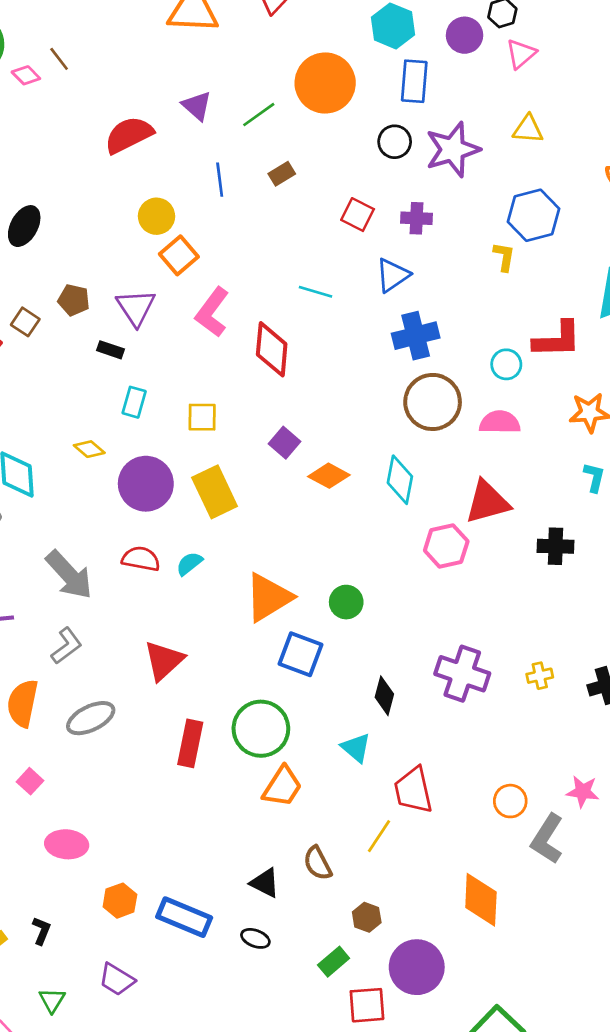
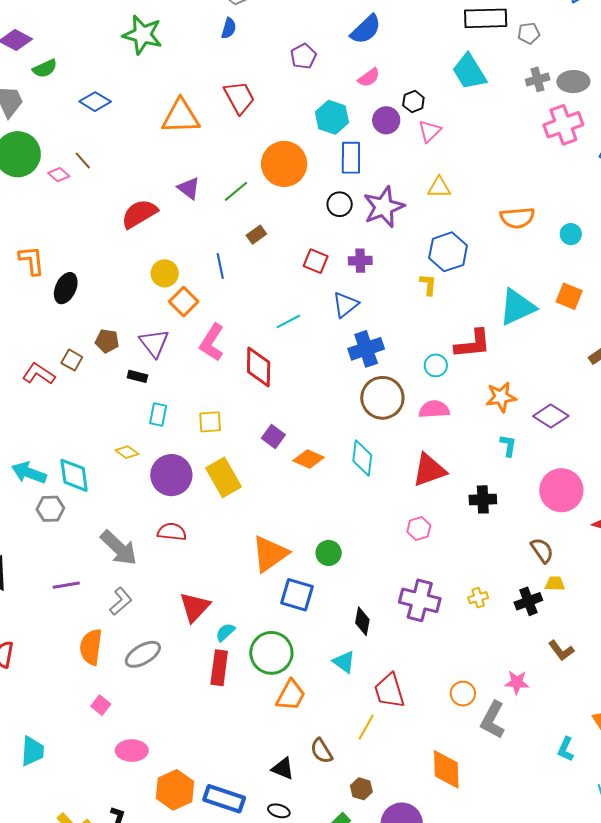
blue line: (220, 180) -> (220, 266), moved
cyan line: (316, 292) -> (288, 321), turned -40
pink hexagon: (446, 546) -> (419, 529), moved, size x0.7
cyan semicircle: (189, 564) -> (225, 632), moved
orange hexagon: (120, 901) -> (175, 790), size x1.5

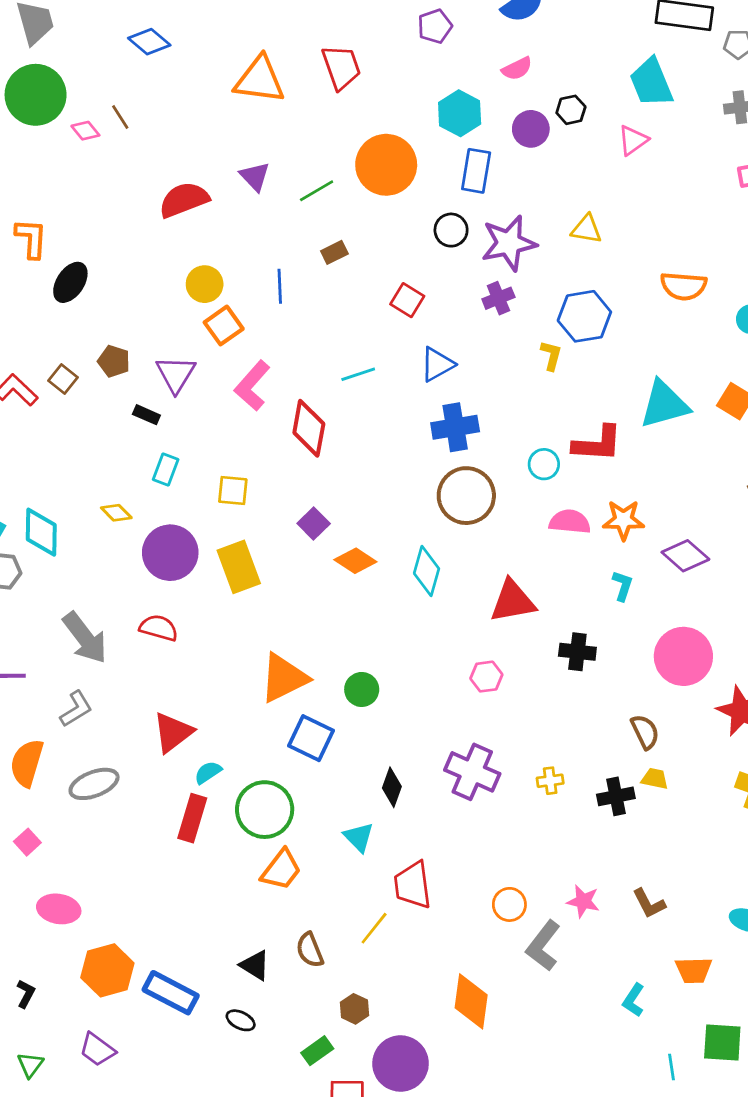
pink triangle: (430, 131) -> (633, 140), moved
purple cross: (360, 261) -> (498, 298), moved, turned -30
pink semicircle: (434, 409) -> (570, 522), moved
brown L-shape: (561, 651) -> (649, 903), moved

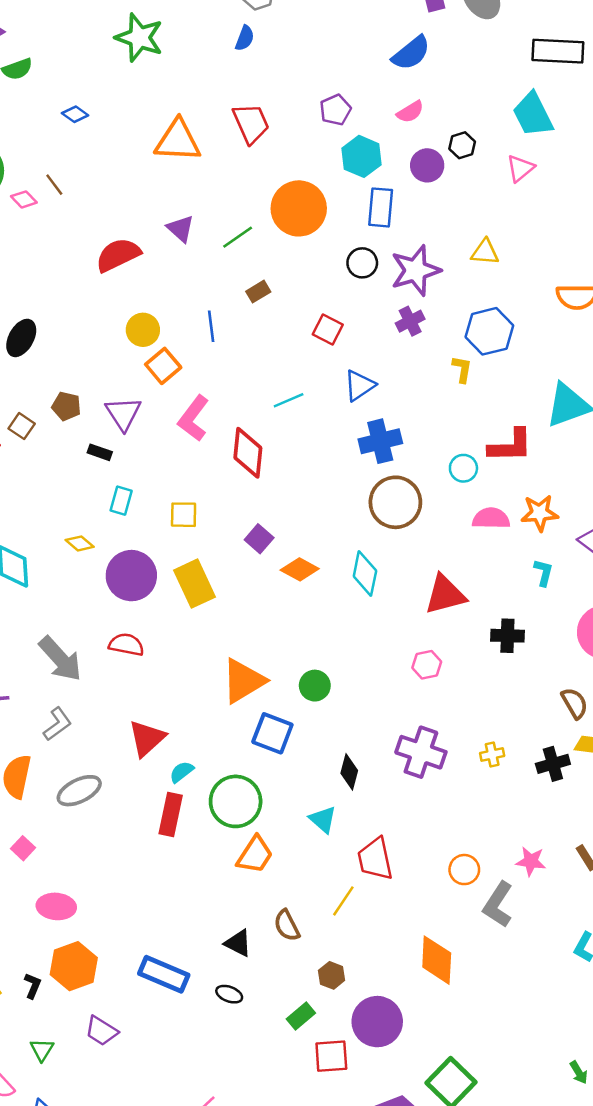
purple pentagon: (435, 26) -> (335, 110), moved
blue diamond: (149, 42) -> (75, 114), size x0.7
orange hexagon: (107, 970) -> (74, 966), moved

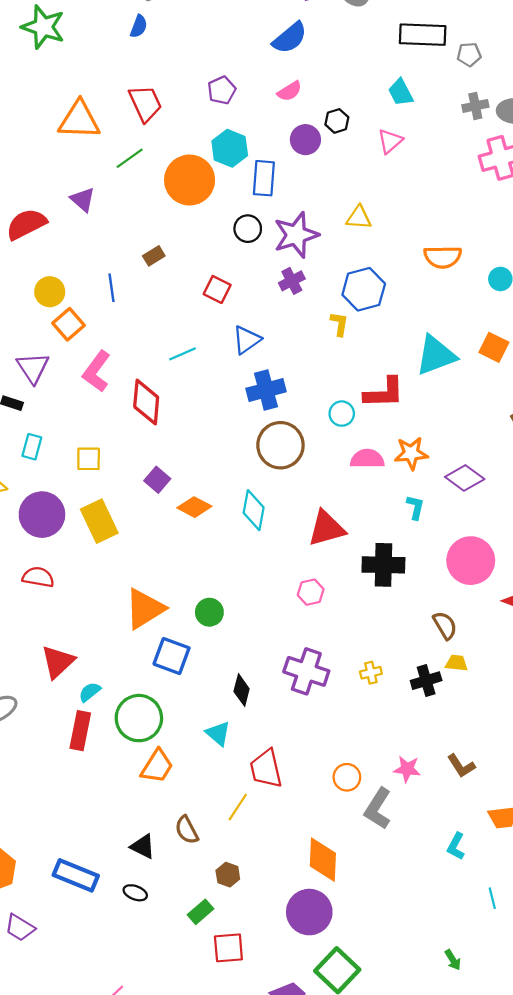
cyan trapezoid: (533, 115) -> (401, 92), size x0.7
cyan hexagon: (361, 156) -> (230, 148), moved
green line: (238, 237) -> (130, 158), moved
black cross: (507, 636) -> (383, 565), size x1.4
purple circle: (377, 1022) -> (309, 912), moved

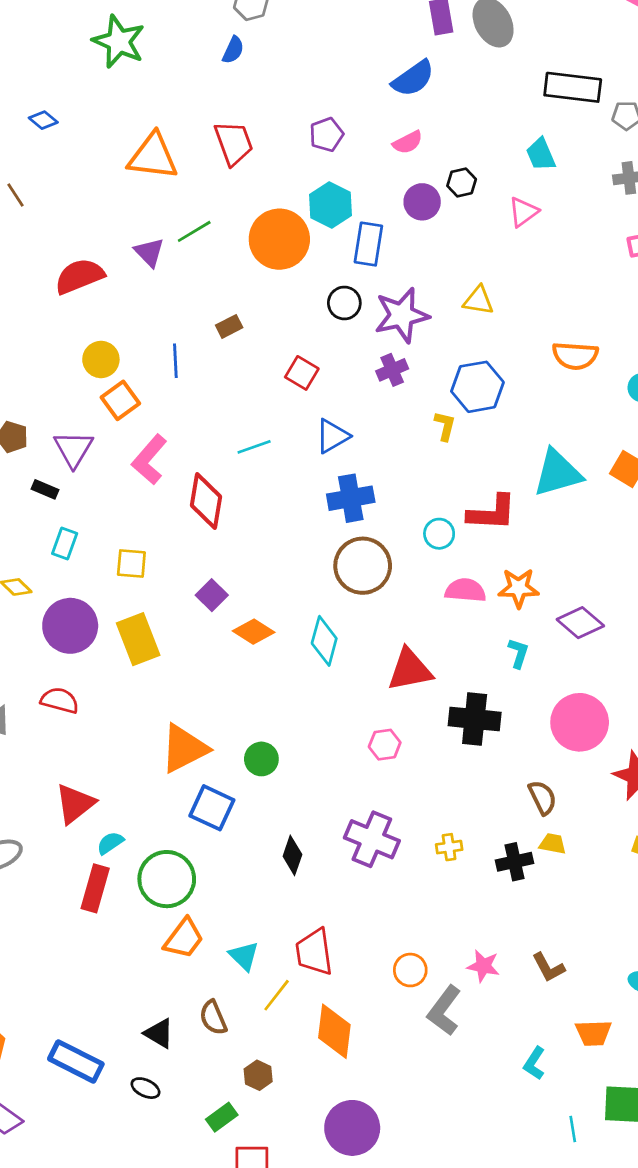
green line: (130, 158) -> (194, 231), moved
cyan triangle: (218, 733) -> (244, 956), moved
orange diamond: (323, 860) -> (334, 1031), moved

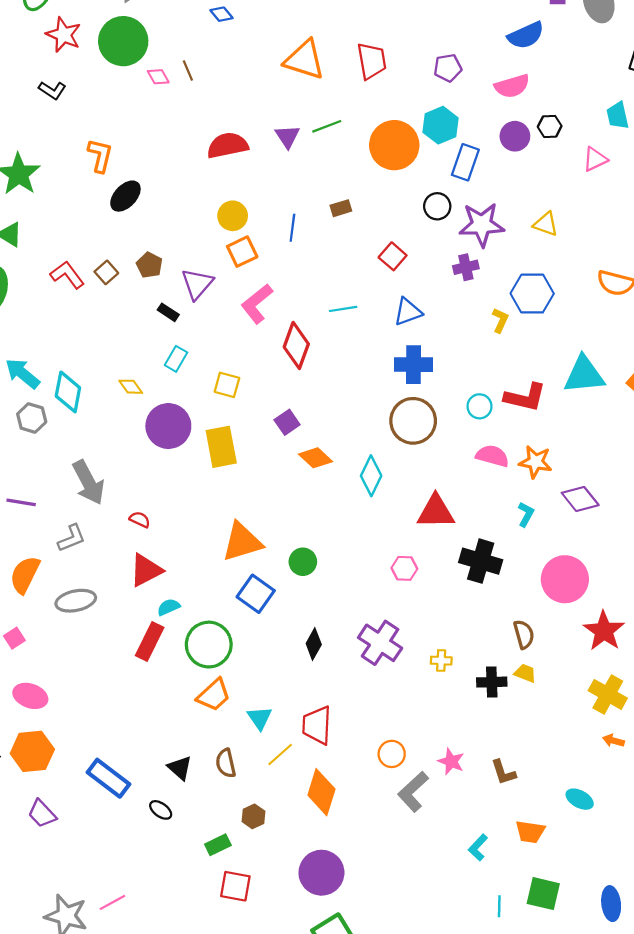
pink semicircle: (408, 142) -> (512, 86), size x1.4
red semicircle: (60, 700) -> (140, 520), moved, size x0.7

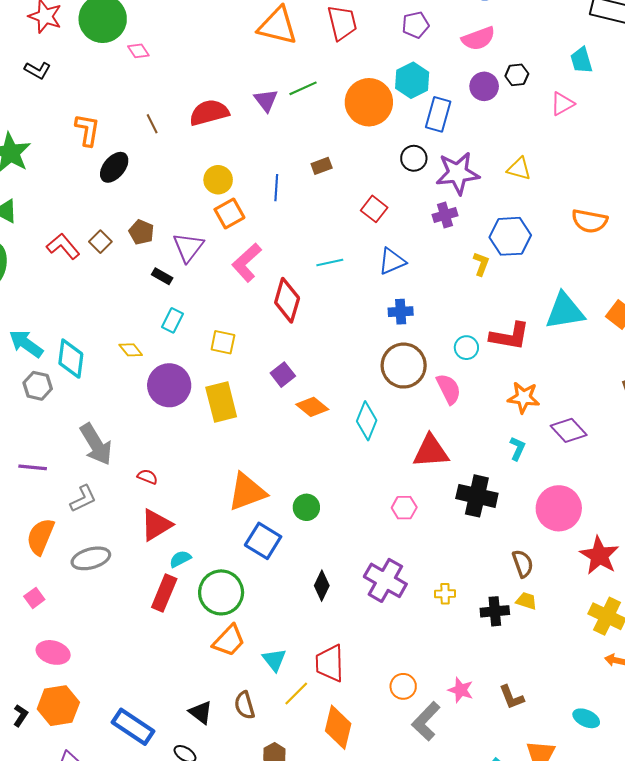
brown line: (188, 71) -> (152, 124), moved
blue cross: (413, 365) -> (401, 312), size x0.7
pink semicircle: (492, 456) -> (449, 389), moved, turned 52

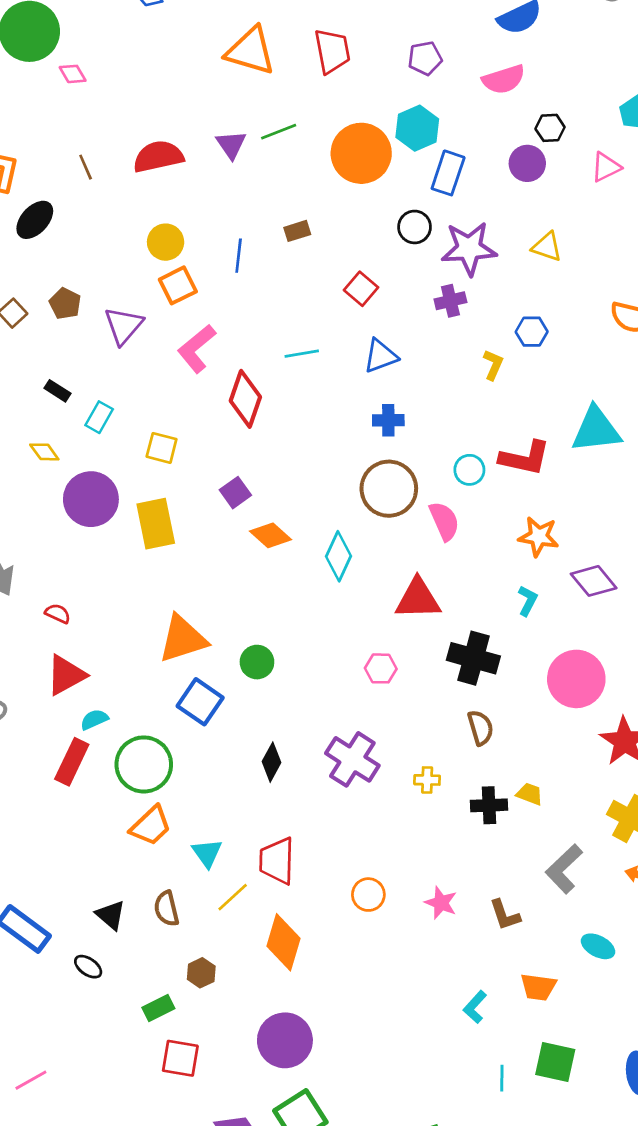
purple circle: (484, 86) -> (527, 163), moved
blue hexagon: (510, 236) -> (532, 332), size x0.6
black rectangle: (162, 276) -> (57, 391), moved
brown semicircle: (523, 564) -> (481, 728), moved
gray L-shape: (426, 721) -> (564, 869), moved

